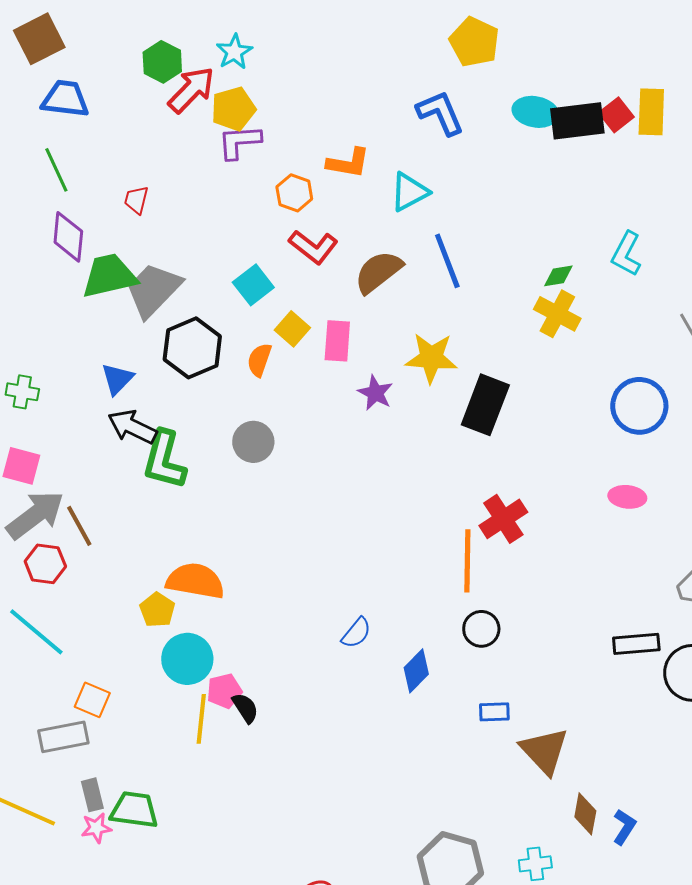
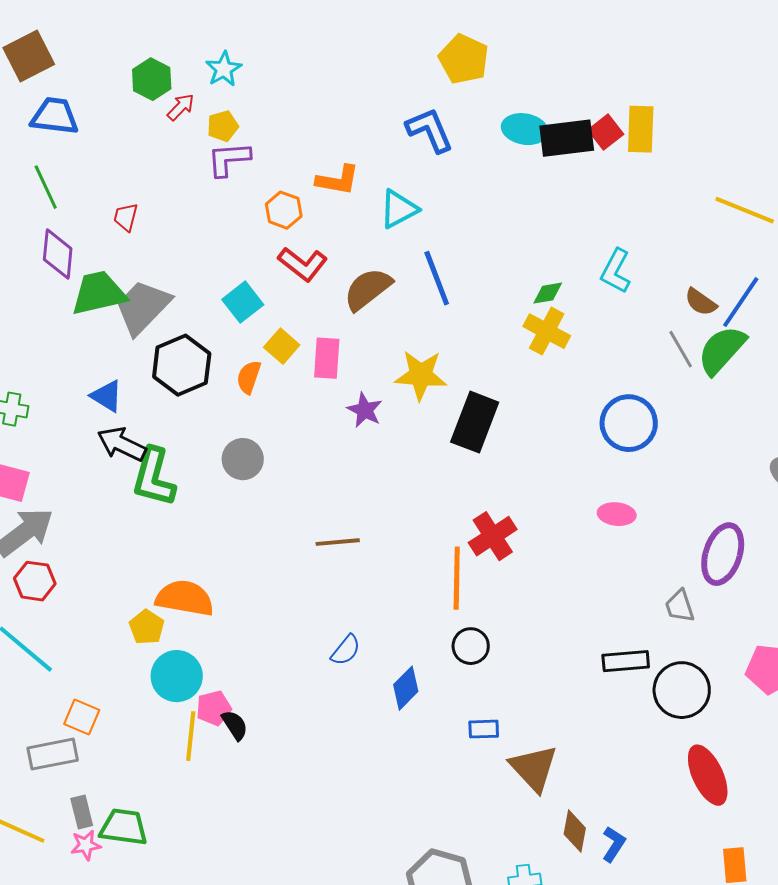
red arrow: (191, 90) -> (181, 107), size x0.6
yellow pentagon: (233, 109) -> (223, 126), size x0.7
blue triangle: (117, 379) -> (107, 396), turned -42
brown line: (79, 526) -> (338, 542), moved, turned -66

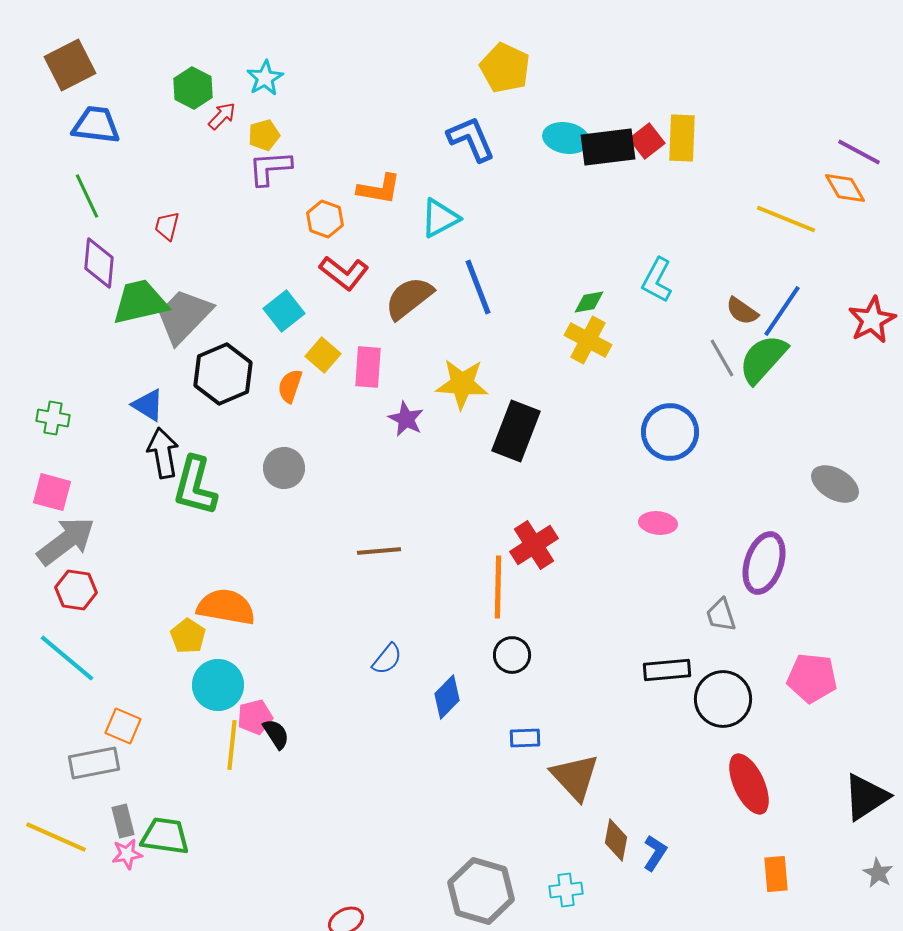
black arrow: (122, 444) -> (163, 453), turned 54

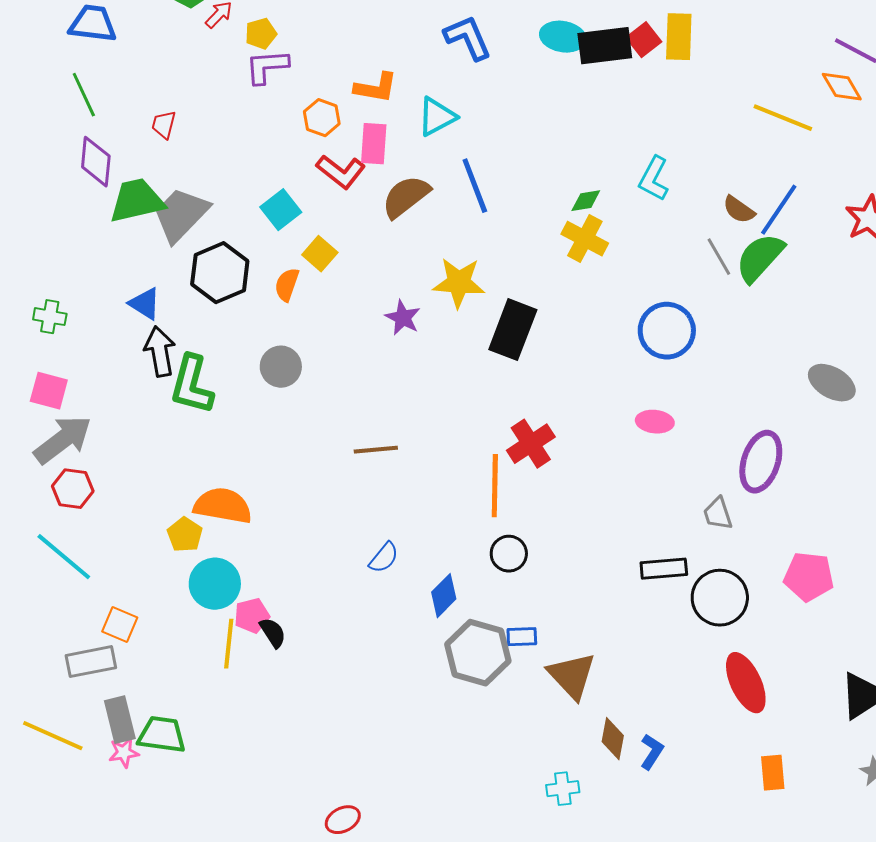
pink rectangle: (368, 367) -> (374, 144), moved
gray rectangle: (123, 821) -> (120, 720), size x1.4
gray hexagon: (481, 891) -> (478, 653), moved

